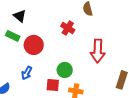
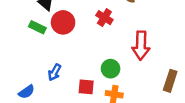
red circle: (34, 45) -> (63, 22), moved
green circle: (65, 70) -> (111, 69), moved

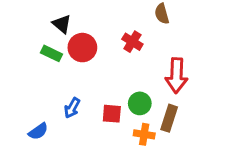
brown rectangle: (170, 81) -> (169, 118), moved
red square: (86, 87) -> (112, 114), moved

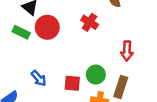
red arrow: (177, 75) -> (127, 51), size x0.7
blue arrow: (72, 108) -> (39, 78), turned -70

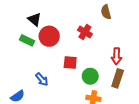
red square: (72, 83) -> (70, 63), moved
brown rectangle: (121, 87) -> (118, 78), moved

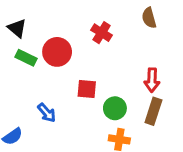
brown semicircle: (106, 12) -> (149, 18), moved
black triangle: (34, 19) -> (17, 28), moved
red cross: (85, 32) -> (102, 33), moved

